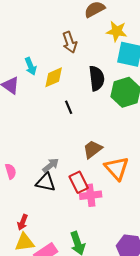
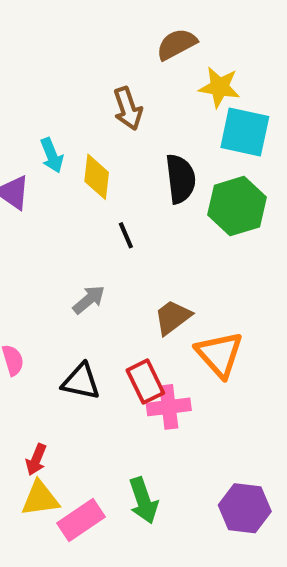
yellow diamond: (54, 77) -> (97, 177), turned -60
gray arrow: (51, 165) -> (89, 300), moved

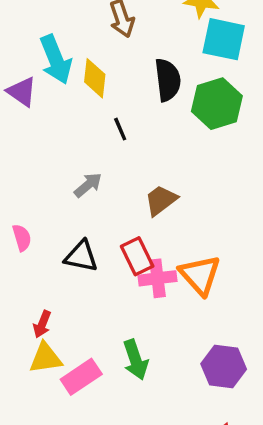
cyan arrow: (52, 155) -> (56, 60), size x1.6
orange triangle: (219, 354) -> (200, 275), moved

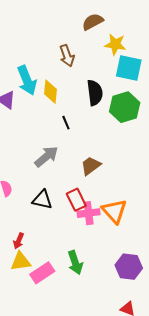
gray arrow: (88, 185) -> (46, 157), size x1.4

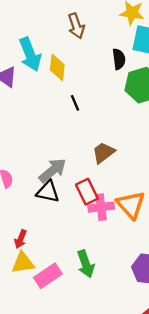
black semicircle: (95, 93) -> (119, 59), moved, size x0.7
gray arrow: (46, 157) -> (53, 170), moved

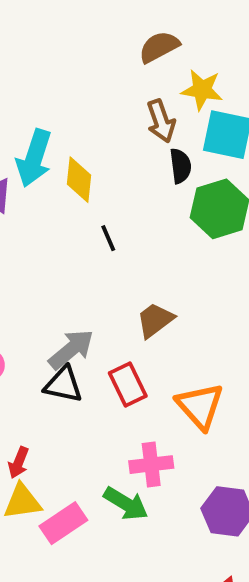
brown arrow: (76, 26) -> (161, 121), moved
cyan arrow: (30, 54) -> (34, 158), turned 40
pink cross: (101, 207) -> (151, 465), moved
green arrow: (86, 264) -> (126, 504), turned -40

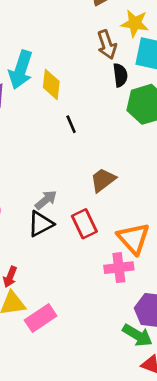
gray arrow: (71, 349) -> (46, 200), size x0.7
black triangle: (63, 385) -> (41, 224), turned -40
pink cross: (151, 465) -> (119, 268), moved
green arrow: (126, 504) -> (137, 335), moved

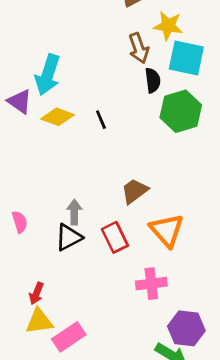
yellow diamond: (51, 84) -> (57, 117), moved, turned -76
black line: (71, 124) -> (101, 120), moved
gray arrow: (46, 200) -> (74, 212), turned -50
orange triangle: (133, 238) -> (167, 230), moved

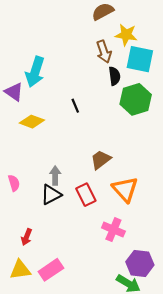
yellow diamond: (57, 117) -> (32, 122), moved
pink cross: (151, 284) -> (113, 230), turned 30
yellow triangle: (39, 321) -> (20, 270), moved

